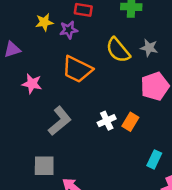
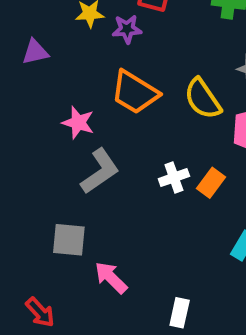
yellow semicircle: (118, 50) -> (203, 99), moved
pink star: (32, 84) -> (78, 123), moved

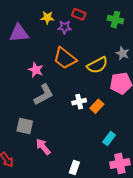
purple triangle: (35, 52) -> (19, 33), size x1.5
yellow semicircle: (203, 99) -> (97, 65), turned -90

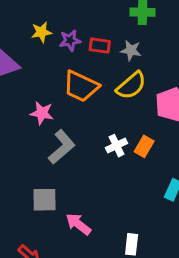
red rectangle: (79, 14) -> (100, 46), moved
gray star: (123, 53) -> (131, 50), moved

